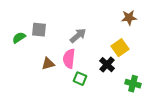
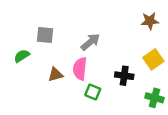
green semicircle: (19, 38) -> (22, 56), moved
yellow square: (120, 48) -> (153, 59), moved
black cross: (107, 65) -> (124, 76), turned -35

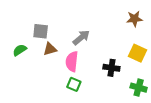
yellow square: (153, 59) -> (138, 53), turned -30
brown triangle: (55, 75) -> (50, 49), moved
green square: (93, 92) -> (74, 84), moved

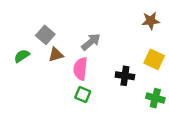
gray square: (41, 31) -> (45, 35), turned 35

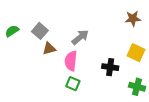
green semicircle: (22, 56) -> (12, 31), moved

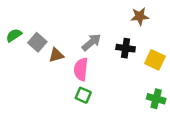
brown star: (133, 19) -> (140, 16), moved
gray square: (40, 31) -> (37, 42), moved
black cross: (110, 67) -> (126, 48), moved

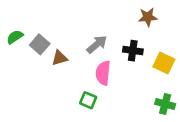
pink semicircle: (81, 69) -> (103, 73), moved

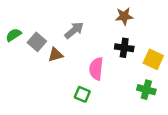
brown star: (148, 17) -> (124, 16), moved
gray arrow: (97, 44) -> (74, 30), moved
green cross: (165, 104) -> (146, 90), moved

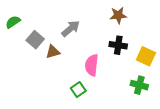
green semicircle: (14, 35) -> (13, 22), moved
green square: (82, 94) -> (78, 90), turned 32

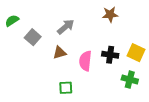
black cross: (118, 45) -> (110, 55), moved
brown triangle: (53, 52) -> (60, 53), moved
green square: (78, 90) -> (66, 88), moved, turned 32

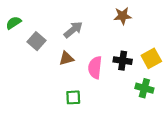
yellow square: (136, 53) -> (151, 58), turned 36

